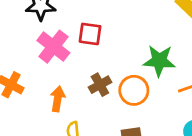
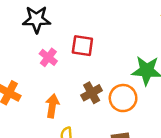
pink cross: (53, 47) -> (48, 57), size x0.6

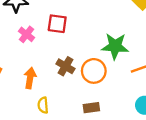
brown cross: (92, 93) -> (65, 66), turned -30

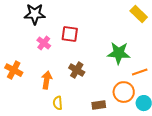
orange circle: (94, 71) -> (124, 92), moved

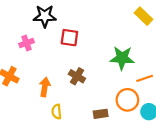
black star: (35, 14) -> (45, 16), moved
pink cross: (44, 43) -> (27, 43), moved, turned 32

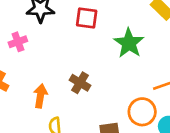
red square: (69, 38) -> (87, 18), moved
green star: (122, 58) -> (129, 43), moved, turned 30

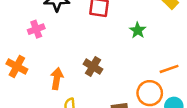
green star: (129, 43) -> (138, 30), size x0.6

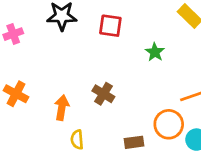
pink cross: (36, 29) -> (13, 34), moved

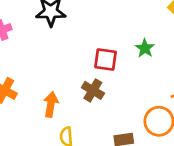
red square: (110, 26) -> (106, 59), moved

